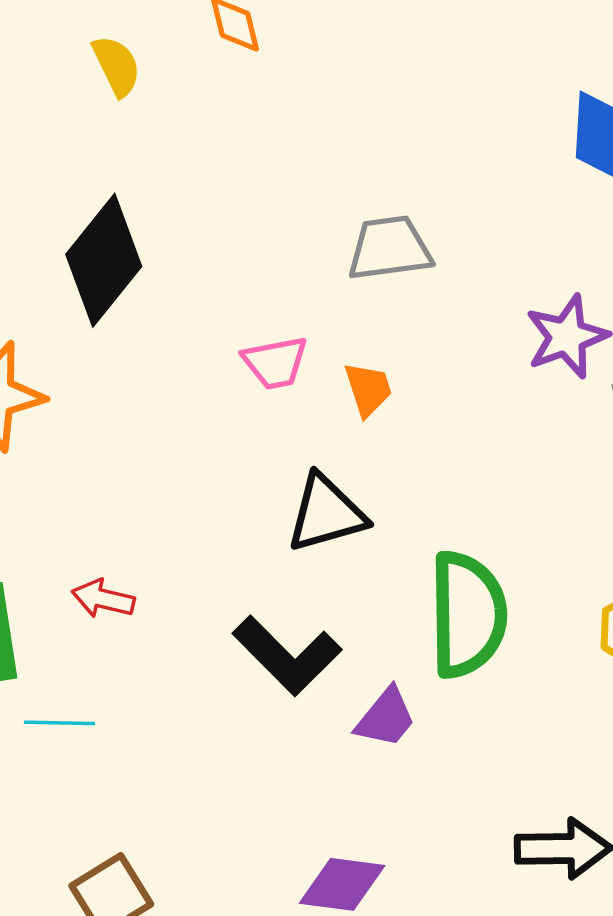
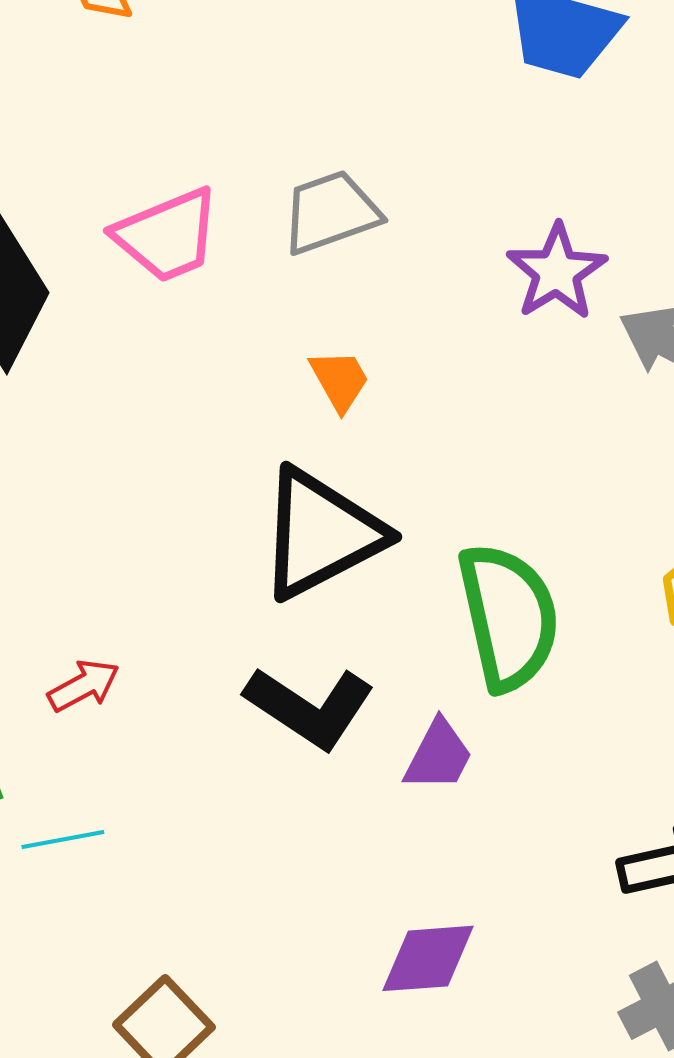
pink trapezoid: (275, 363) -> (167, 235), moved, size x1.4
black triangle: (326, 513) -> (321, 534), size x1.4
red arrow: (103, 599) -> (84, 686), turned 150

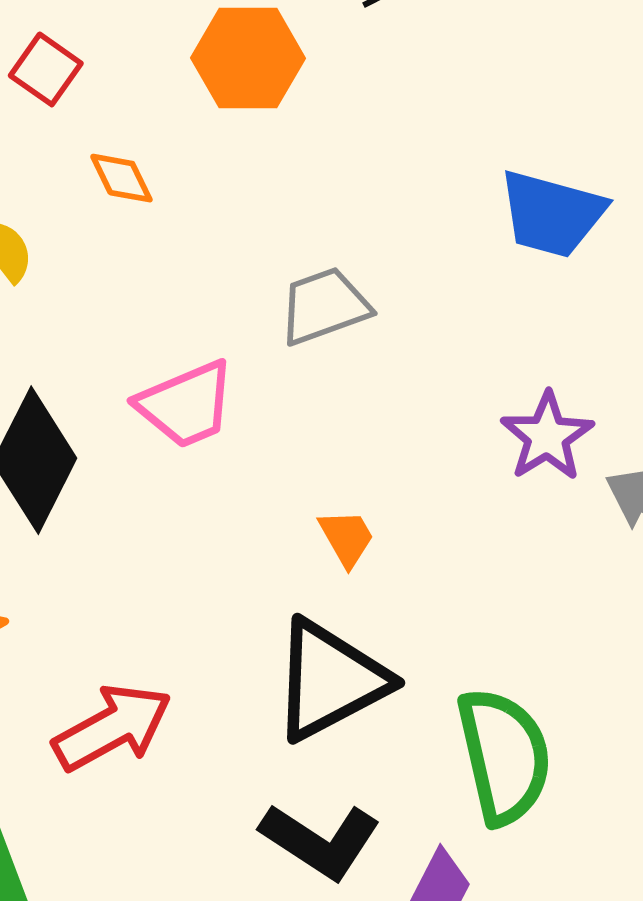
gray trapezoid: (331, 212) -> (324, 306), moved
red arrow: (84, 686) -> (112, 727), moved, size x1.8

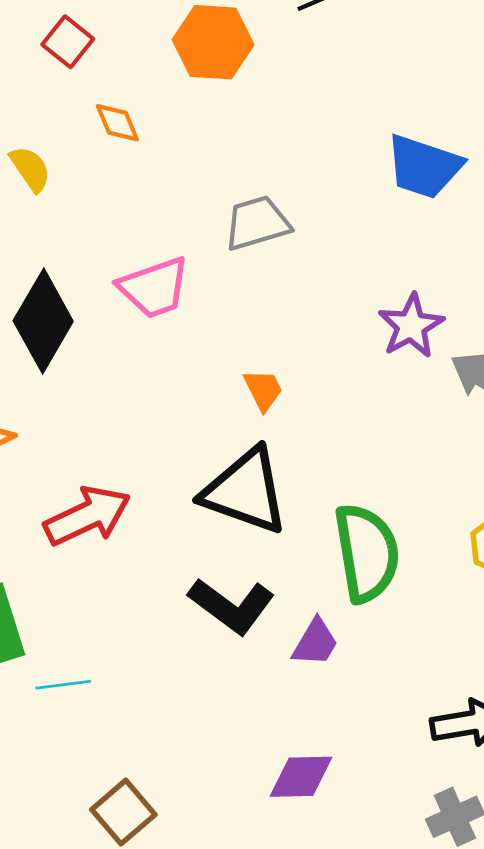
black triangle: (330, 680) -> (245, 491), turned 44

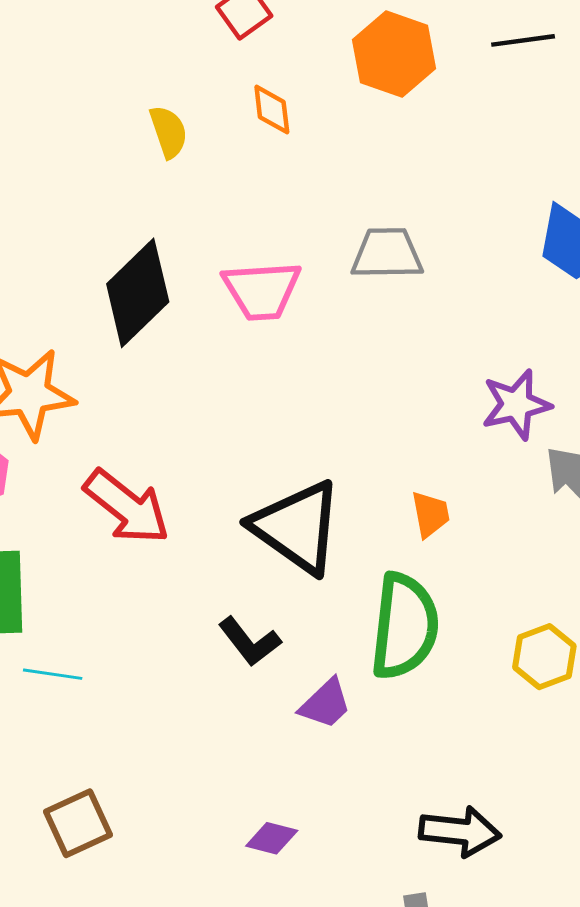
orange trapezoid: (263, 390) -> (430, 514), moved
red arrow: (87, 516) -> (127, 507), turned 48
black L-shape: (232, 606) -> (250, 642), size x0.7
purple diamond: (301, 777) -> (272, 838), size x0.7

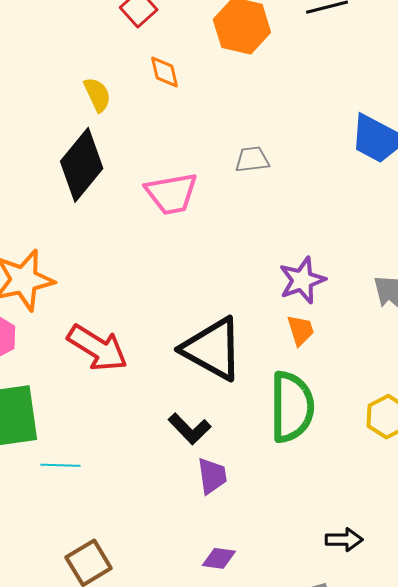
gray trapezoid: (387, 254) -> (252, 160), size x0.7
black diamond: (138, 293) -> (82, 165), moved
purple star: (516, 405) -> (302, 280), moved
purple trapezoid: (325, 704) -> (212, 476), moved, turned -48
black arrow: (460, 831) -> (344, 540), size x0.7

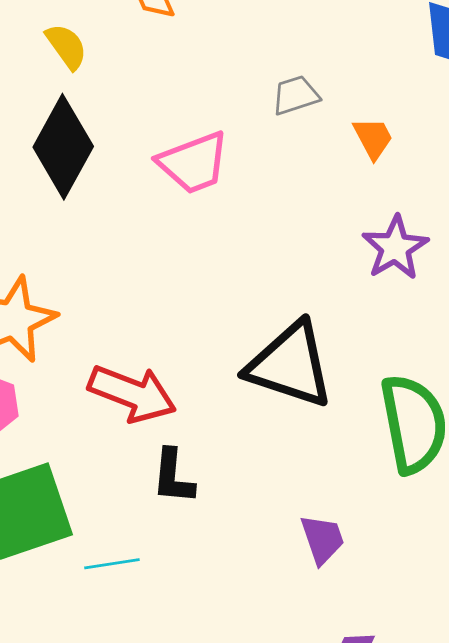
orange trapezoid: (301, 330) -> (373, 138), moved
black L-shape: (189, 429) -> (173, 477), moved, turned 60

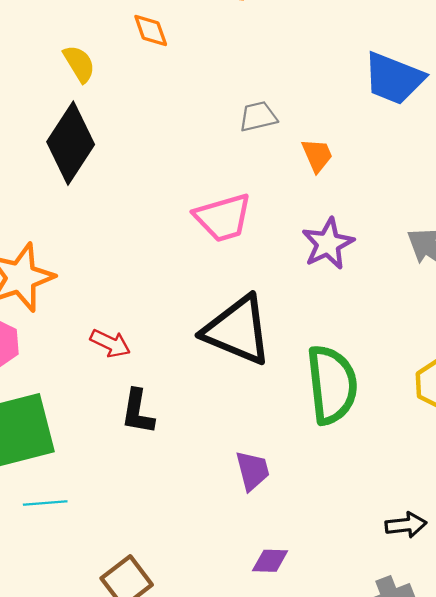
pink trapezoid: (193, 163) -> (223, 218), moved
red arrow: (132, 394) -> (110, 343), size x0.6
cyan line: (112, 564) -> (45, 503), moved

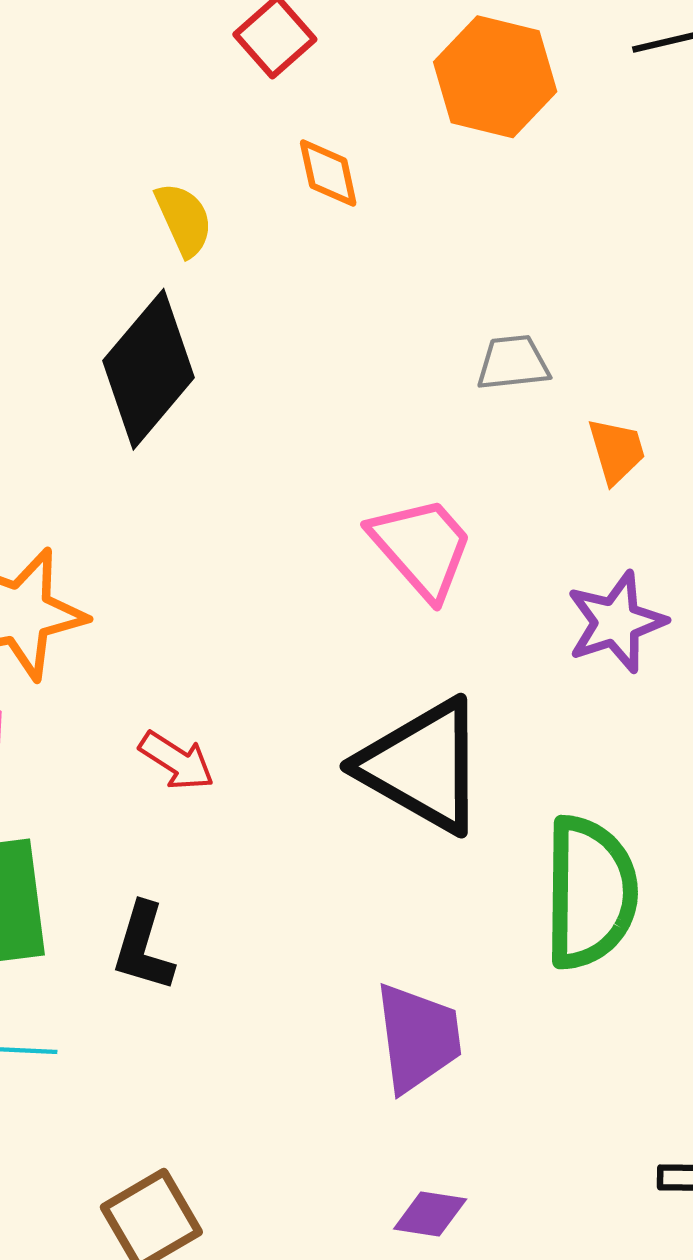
pink trapezoid: (223, 218) -> (422, 547), turned -122
black L-shape: (138, 412) -> (143, 947), moved
purple trapezoid: (252, 471) -> (418, 1038), size x1.4

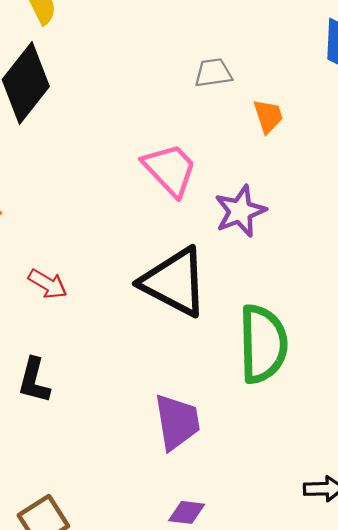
purple star: (616, 622) -> (240, 211), moved

